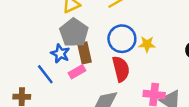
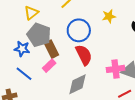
yellow star: (147, 44) -> (109, 16), moved
blue star: (60, 53) -> (22, 49), moved

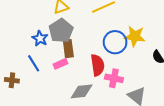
yellow star: (109, 16) -> (135, 36), size x1.5
blue circle: (79, 30) -> (115, 42), moved
pink cross: (115, 69) -> (114, 78), moved

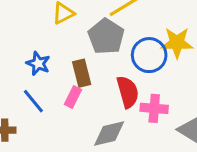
gray pentagon: (61, 31) -> (106, 36), moved
pink rectangle: (60, 64) -> (73, 97), turned -32

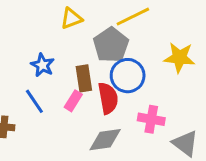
blue circle: (149, 55) -> (128, 76), moved
red semicircle: (128, 92) -> (108, 98), moved

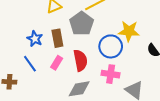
blue circle: (128, 76) -> (111, 46), moved
brown rectangle: (84, 78) -> (57, 38), moved

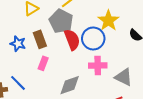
yellow star: (129, 31) -> (108, 21), turned -30
red semicircle: (80, 60) -> (72, 40), moved
blue line: (30, 64) -> (18, 83), moved

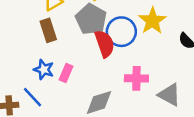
brown rectangle: (40, 39) -> (48, 30), moved
blue circle: (93, 39) -> (121, 32), moved
blue star: (18, 44) -> (44, 70), moved

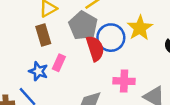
pink rectangle: (66, 73) -> (59, 63), moved

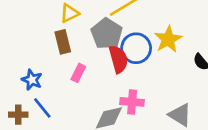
blue star: (38, 71) -> (32, 80), moved
pink cross: (124, 81) -> (132, 102), moved

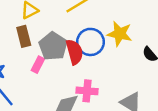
gray pentagon: (107, 34) -> (53, 46), moved
yellow star: (168, 39) -> (120, 34), turned -30

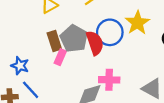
yellow star: (120, 34) -> (137, 23), turned 30
brown rectangle: (24, 36) -> (54, 41), moved

